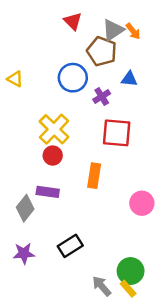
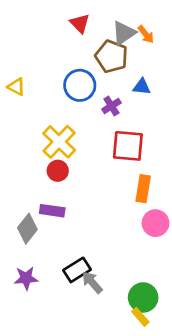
orange rectangle: (94, 176) -> (143, 189), moved
gray arrow: (102, 286) -> (92, 282), moved

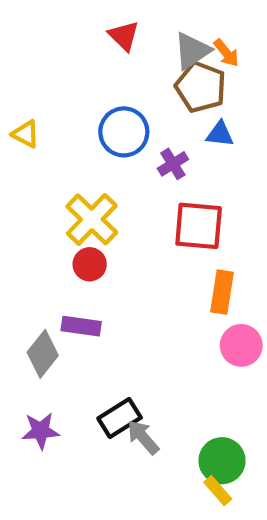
brown pentagon: (111, 56) -> (201, 87), moved

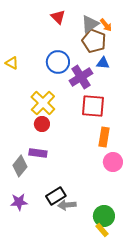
purple cross: (173, 164) -> (81, 77), size x1.6
gray arrow: (143, 437) -> (67, 205), turned -54

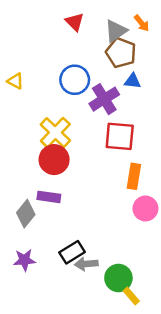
orange arrow: (106, 25) -> (142, 23), moved
red circle: (42, 124) -> (54, 160), size x1.5
green circle: (104, 216) -> (118, 278), moved

